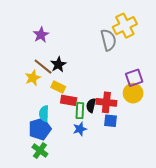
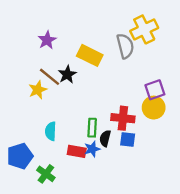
yellow rectangle: (58, 87) -> (90, 55), moved, size x1.5
red rectangle: (69, 100) -> (77, 151), moved
black semicircle: (91, 105) -> (105, 138), moved
blue pentagon: (40, 129) -> (20, 156), moved

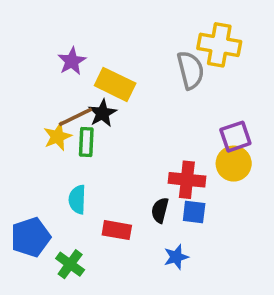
yellow cross: (144, 29) -> (219, 45), turned 36
yellow rectangle: (90, 55) -> (115, 84), moved
brown line: (49, 77) -> (75, 117), turned -65
green rectangle: (92, 128) -> (86, 142), moved
blue star: (92, 149) -> (176, 257), moved

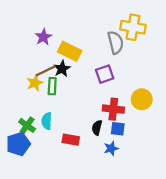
purple square: (235, 137) -> (105, 74), moved
blue star: (176, 257) -> (111, 148), moved
green cross: (70, 264) -> (27, 125), moved

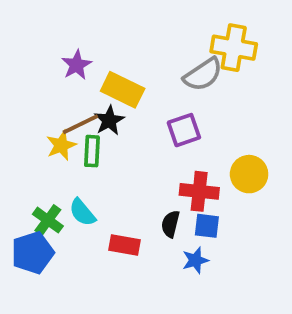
gray semicircle: (115, 42) -> (203, 74), turned 70
cyan semicircle: (47, 121) -> (82, 212), turned -42

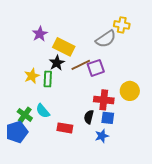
yellow cross: (234, 48) -> (122, 25), size x0.7
brown line: (80, 124) -> (81, 65), moved

